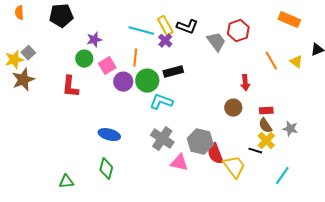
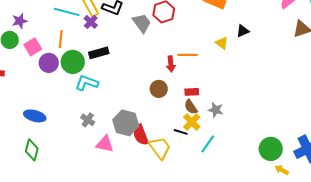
orange line: (271, 61) -> (188, 55), moved, turned -60
gray cross: (162, 139) -> (88, 120), size x0.6
cyan line: (282, 176) -> (208, 144), moved

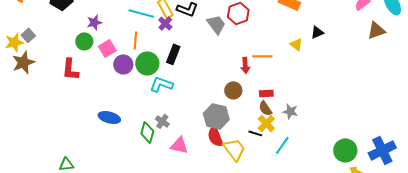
black rectangle: (99, 53) -> (173, 54), turned -54
gray hexagon: (126, 123) -> (216, 116), moved
green diamond: (32, 150) -> (147, 132), moved

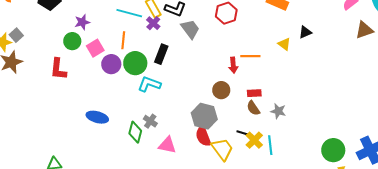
gray trapezoid: (216, 24) -> (190, 29), moved
yellow cross: (266, 123) -> (254, 140), moved
cyan line: (282, 145) -> (270, 145), turned -42

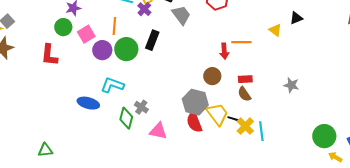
cyan L-shape: (149, 84) -> (112, 85), moved
gray star: (278, 111) -> (291, 85), moved
yellow trapezoid: (222, 149) -> (217, 114), moved

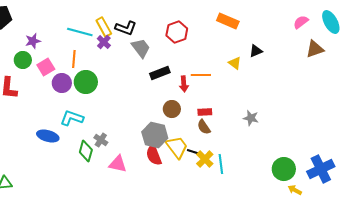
black rectangle: (152, 40) -> (160, 73), moved, turned 48

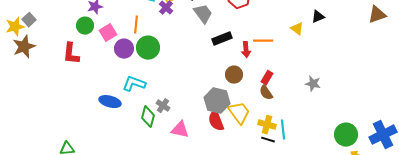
red rectangle: (205, 112) -> (267, 78), turned -56
black line: (194, 152) -> (268, 140), moved
yellow cross: (205, 159) -> (267, 125), turned -30

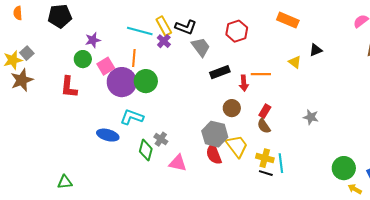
purple circle: (124, 49) -> (122, 82), size x1.5

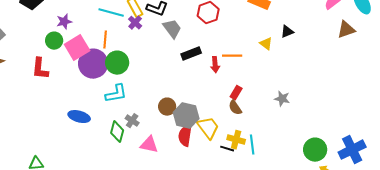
pink square: (106, 66) -> (77, 48), size x1.4
brown circle: (232, 108) -> (167, 107), moved
cyan L-shape: (132, 117) -> (116, 94), moved, turned 150
red semicircle: (214, 154) -> (185, 136), turned 30
black line: (266, 173) -> (227, 149), moved

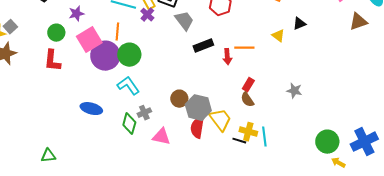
green circle: (54, 41) -> (56, 33), moved
cyan L-shape: (116, 94) -> (128, 86), turned -115
gray cross: (132, 121) -> (144, 113), turned 32

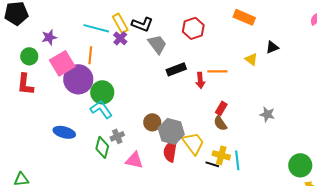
green circle: (129, 55) -> (102, 92), moved

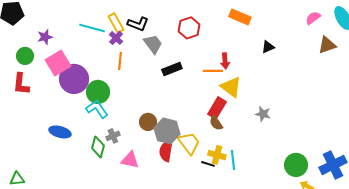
orange line: (90, 55) -> (120, 61), moved
yellow triangle: (251, 59) -> (231, 87), moved, size x1.6
red arrow: (200, 80) -> (225, 61), moved
red rectangle: (221, 108) -> (217, 108), size x1.5

